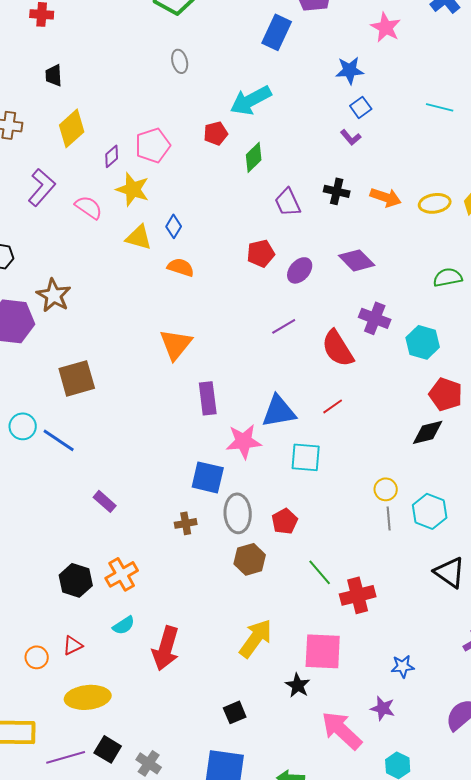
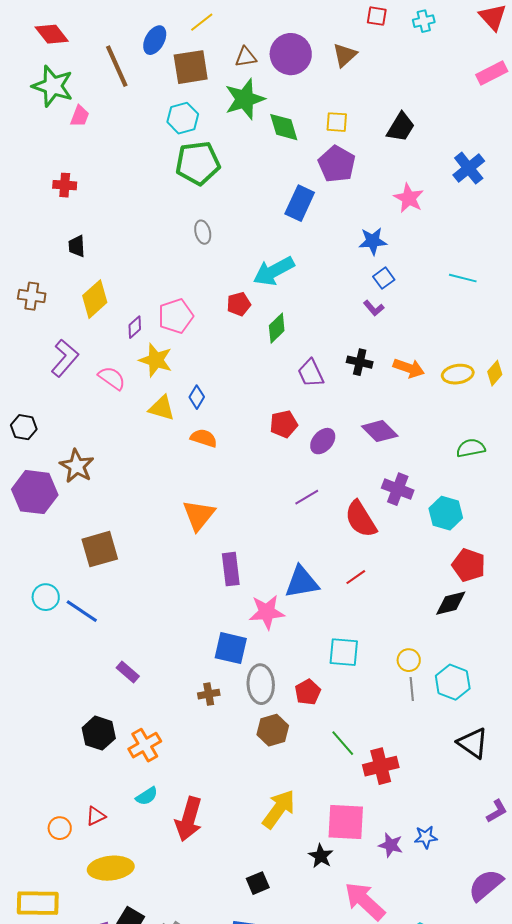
cyan square: (306, 457) -> (344, 652), moved
black hexagon: (76, 580) -> (99, 733), moved
purple star: (383, 708) -> (391, 845), moved

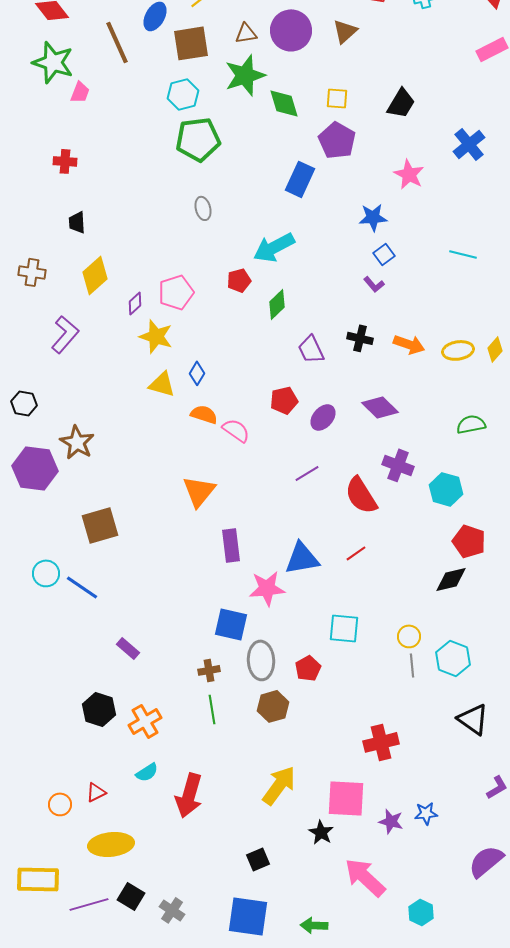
pink semicircle: (112, 378) -> (236, 430), moved
green line: (343, 743) -> (212, 709), moved, turned 32

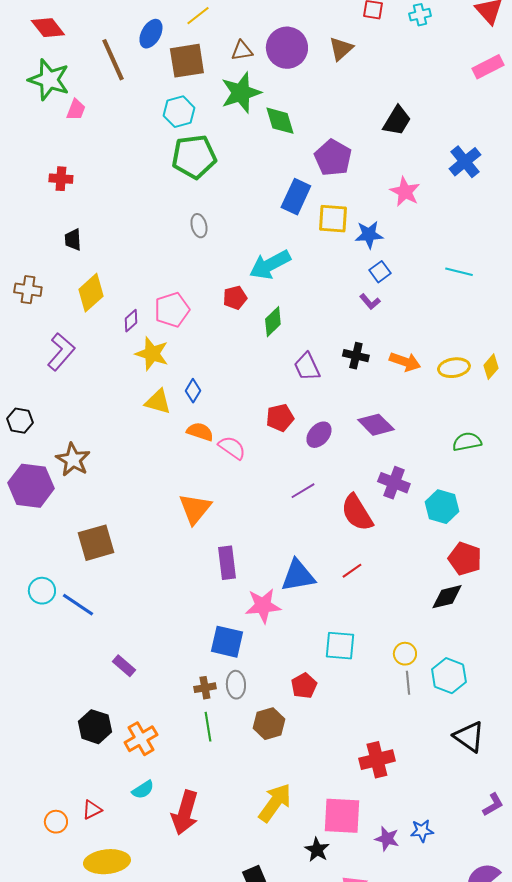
yellow square: (337, 98) -> (333, 219), moved, size x1.4
gray ellipse: (261, 660) -> (236, 685), moved, size x0.7

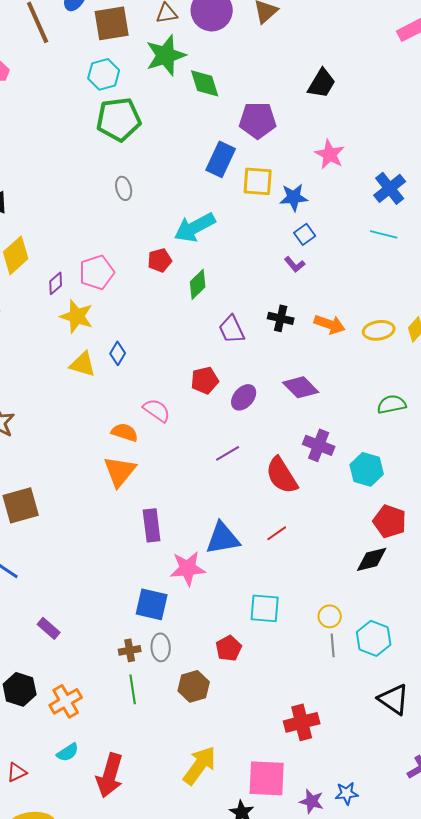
purple pentagon: (333, 158) -> (258, 120), turned -30
blue cross: (465, 162) -> (390, 188), moved
orange semicircle: (200, 432) -> (125, 432), moved

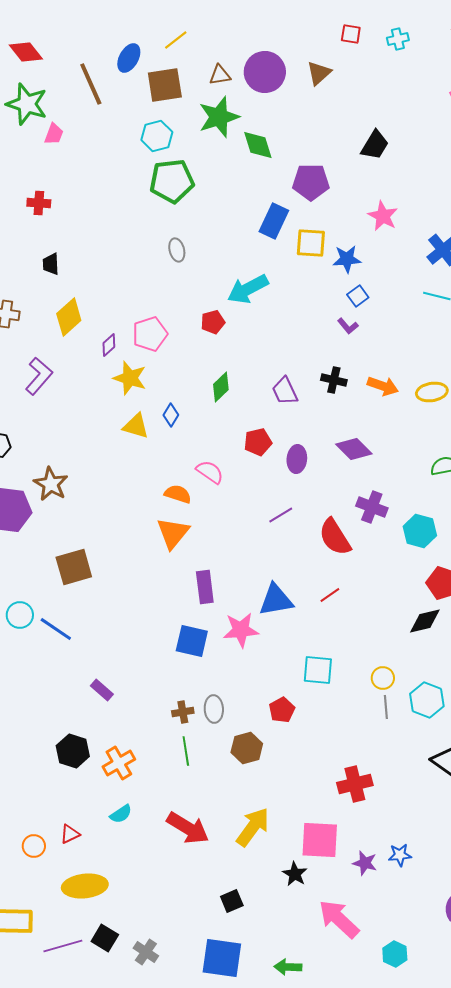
green diamond: (198, 284) -> (221, 387), moved
purple ellipse: (244, 397) -> (297, 459), turned -36
blue square: (152, 604) -> (192, 641), moved
red arrow: (110, 775) -> (188, 828), moved, turned -75

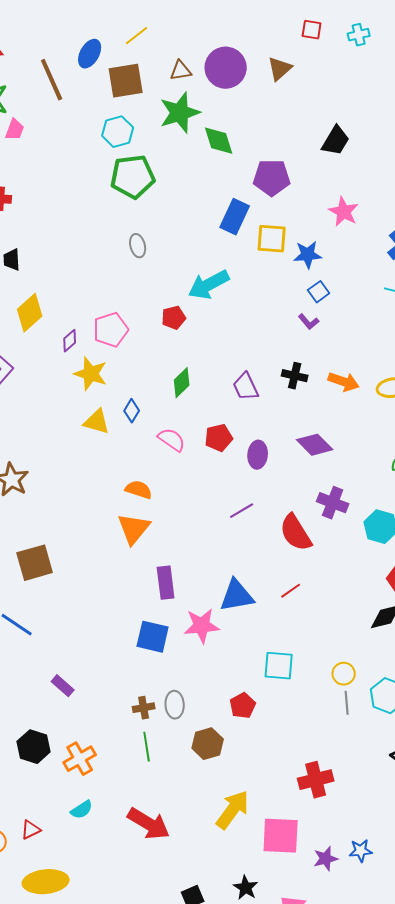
pink semicircle: (210, 472) -> (172, 440), moved
yellow arrow: (253, 827) -> (233, 810), moved
purple star: (365, 863) -> (326, 859), turned -30
black star: (295, 874) -> (246, 888), moved

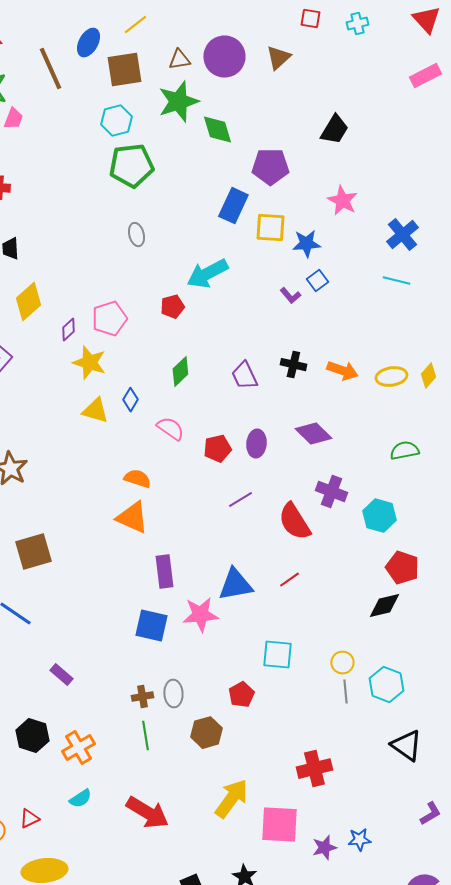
purple L-shape: (309, 322) -> (290, 296), moved
red pentagon: (219, 438) -> (217, 449), moved
orange triangle: (134, 529) -> (132, 518), turned -45

